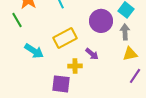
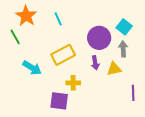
purple arrow: (92, 54) -> (95, 63), moved, turned 40
yellow triangle: (130, 54) -> (114, 69), moved
purple line: (135, 76) -> (133, 93), turned -35

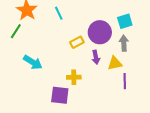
cyan square: (124, 27) -> (125, 21), turned 35
green line: (15, 37) -> (16, 31), turned 63
yellow rectangle: (63, 55) -> (77, 42), moved, size x0.6
purple line: (133, 93) -> (125, 81), moved

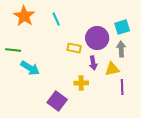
green line: (16, 31) -> (13, 50), moved, turned 63
yellow rectangle: (77, 42) -> (74, 48), turned 40
yellow cross: (74, 77) -> (81, 83), moved
purple square: (60, 95) -> (57, 101), turned 30

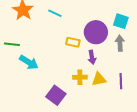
cyan line: (56, 19) -> (55, 13), turned -40
cyan square: (122, 27) -> (121, 21), turned 35
yellow triangle: (112, 69) -> (99, 79), moved

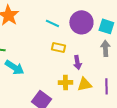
cyan line: (55, 13) -> (52, 23), moved
purple circle: (96, 32) -> (81, 22), moved

